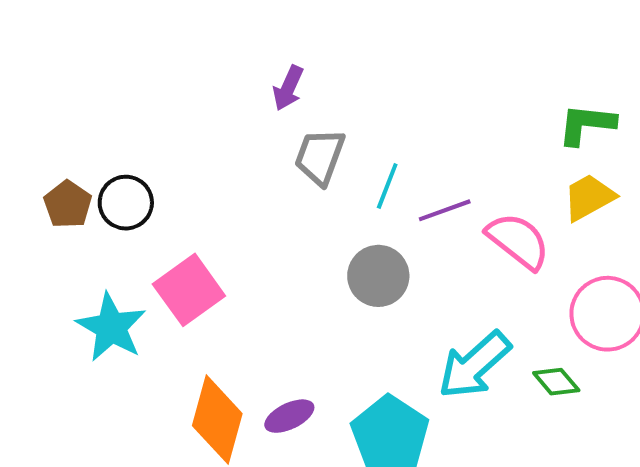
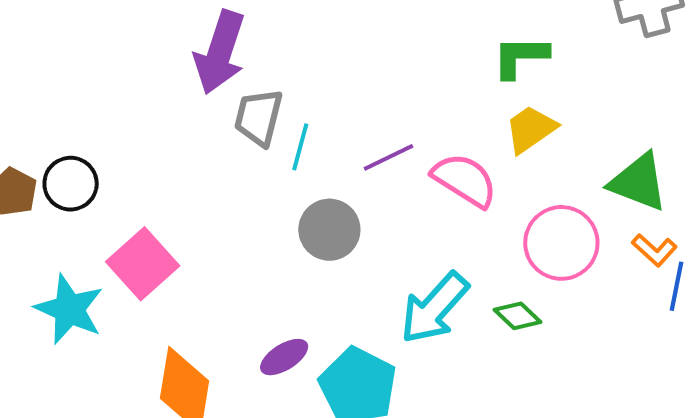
purple arrow: (288, 88) -> (220, 52), size x1.8
cyan line: (387, 186) -> (300, 147), moved
purple ellipse: (289, 416) -> (284, 357), moved

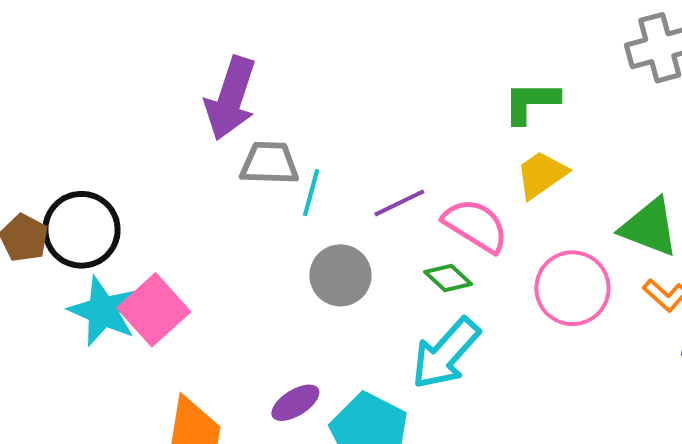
gray trapezoid: (259, 117) -> (269, 163), turned 78
black circle: (71, 184) -> (81, 230), size x1.4
cyan star: (69, 309) -> (103, 311), moved
green diamond: (517, 316) -> (448, 278), moved

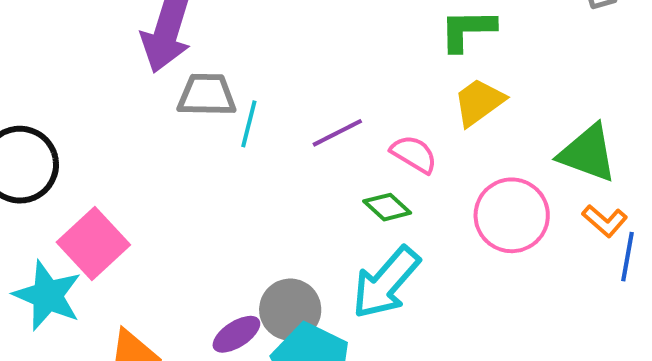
pink semicircle: (476, 225) -> (414, 154), size x0.7
gray circle: (340, 275) -> (290, 310), moved
cyan star: (103, 311) -> (47, 295), moved

